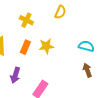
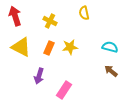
yellow semicircle: (60, 12) -> (84, 13), turned 144
brown arrow: (87, 70) -> (111, 71), turned -32

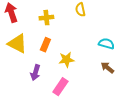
yellow cross: (50, 21) -> (46, 18), turned -32
yellow star: (70, 47) -> (66, 60), moved

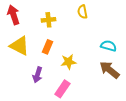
brown arrow: (107, 68) -> (109, 70), size x1.5

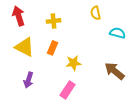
yellow semicircle: (82, 12) -> (96, 13), moved
cyan semicircle: (108, 46) -> (118, 33), moved
purple arrow: (37, 75) -> (28, 80), moved

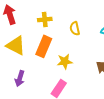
yellow semicircle: (96, 13) -> (75, 28), moved
orange rectangle: (52, 48) -> (44, 46), size x1.5

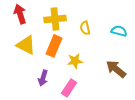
yellow cross: (45, 19) -> (55, 19), size x1.5
purple arrow: (20, 78) -> (43, 78), moved

